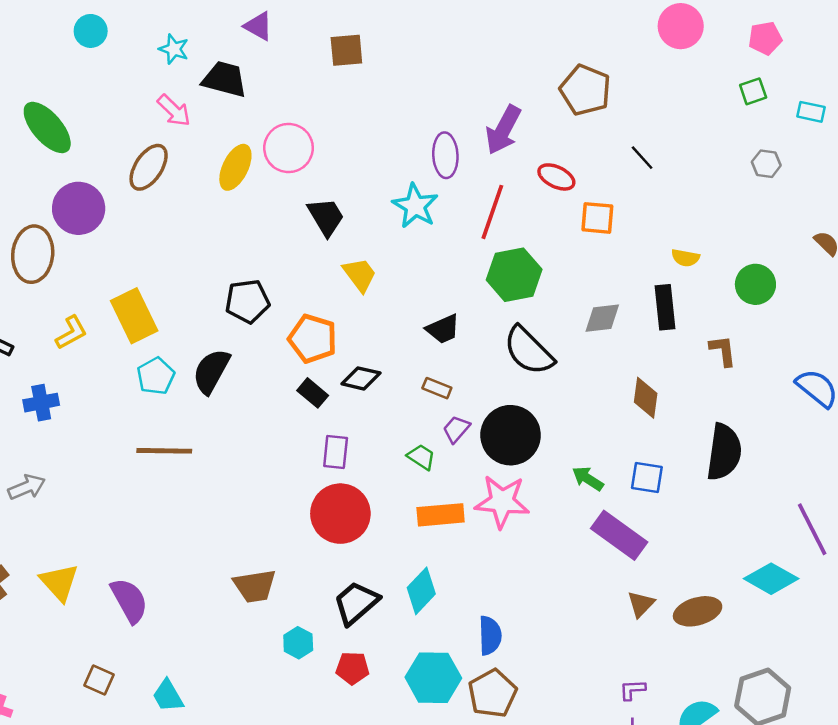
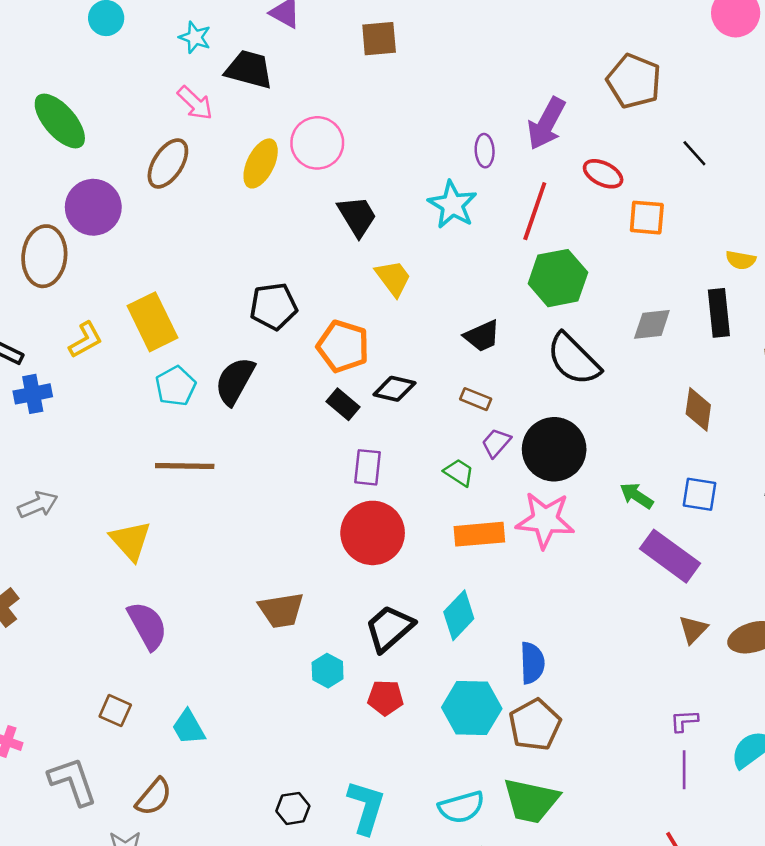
purple ellipse: (445, 155) -> (485, 151), size x0.7
blue cross: (41, 403) -> (33, 394), moved
yellow triangle: (59, 582) -> (131, 541), moved

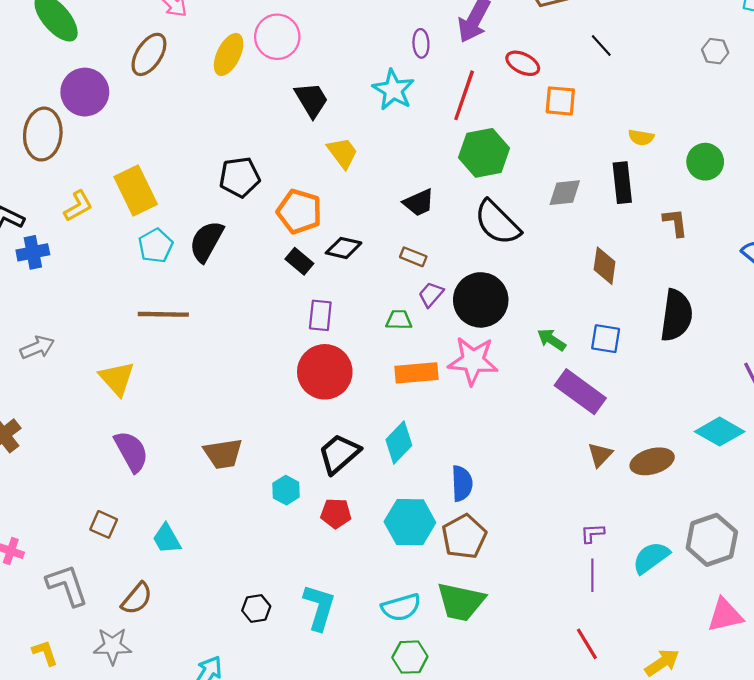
green trapezoid: (459, 472) -> (399, 320), turned -32
brown trapezoid: (281, 610) -> (223, 454), moved

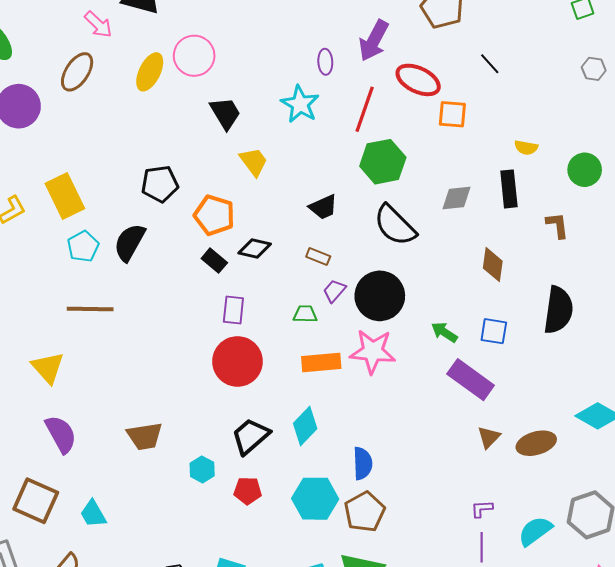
red ellipse: (523, 63) -> (418, 80), size x1.4
brown square: (104, 524) -> (36, 501), size x1.8

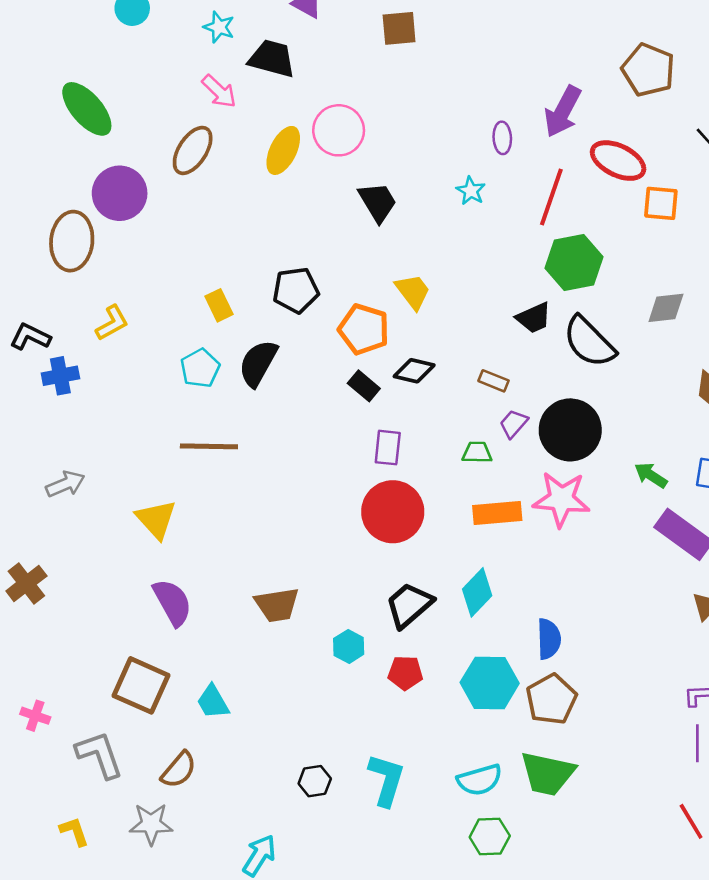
cyan star: (300, 104) -> (471, 191), size x0.6
yellow trapezoid: (254, 162) -> (413, 291), moved
yellow rectangle: (65, 196) -> (219, 305), moved, size x0.6
black trapezoid: (323, 207) -> (534, 318), moved

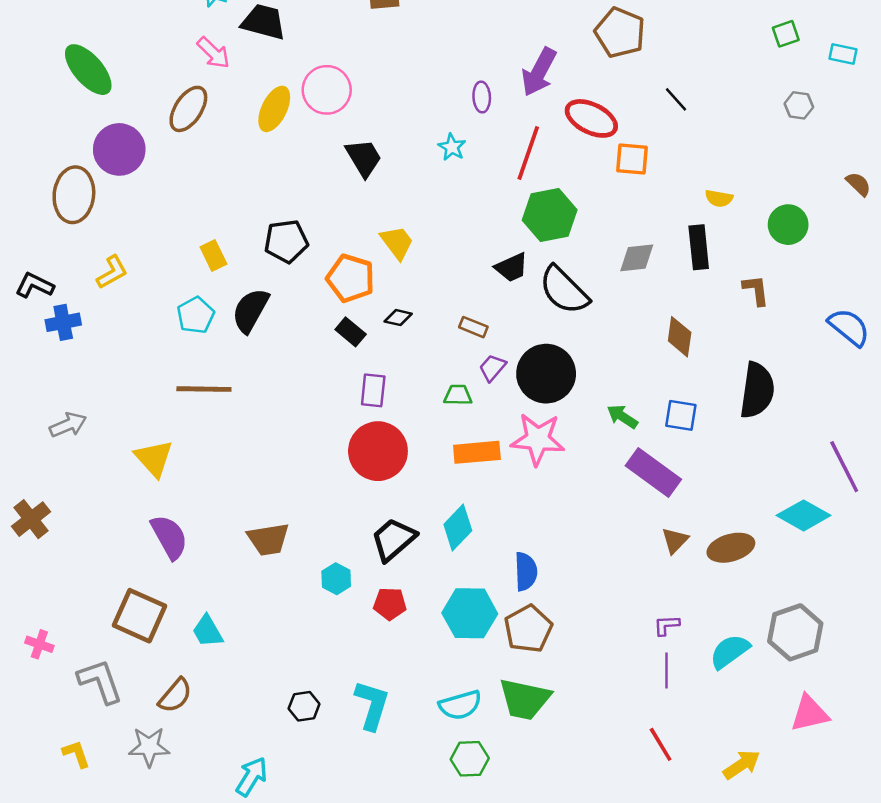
black diamond: (414, 371) -> (398, 318), size x0.7

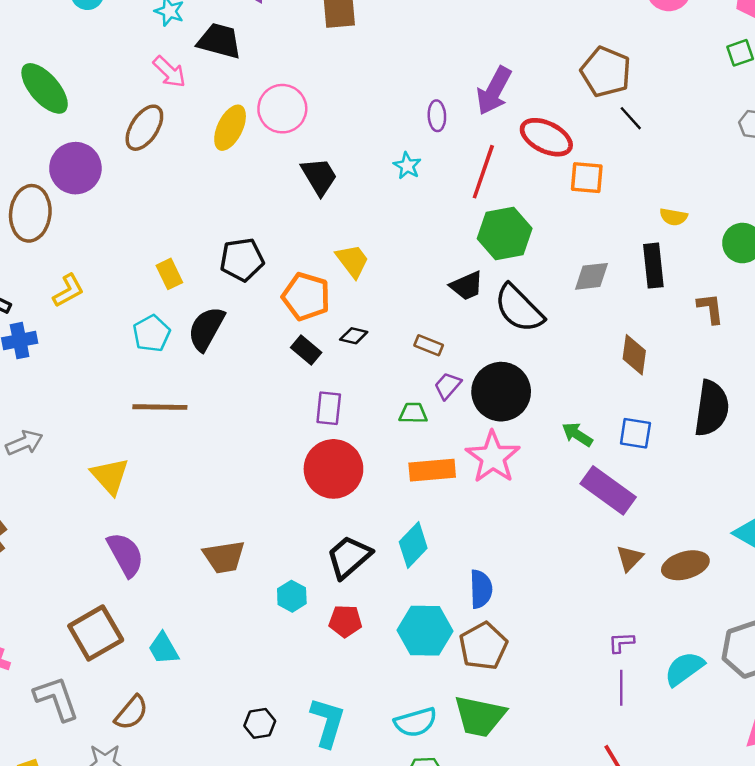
brown pentagon: (620, 33) -> (606, 72), moved
pink star: (538, 439) -> (493, 457), turned 30
brown square: (140, 616) -> (96, 633), turned 36

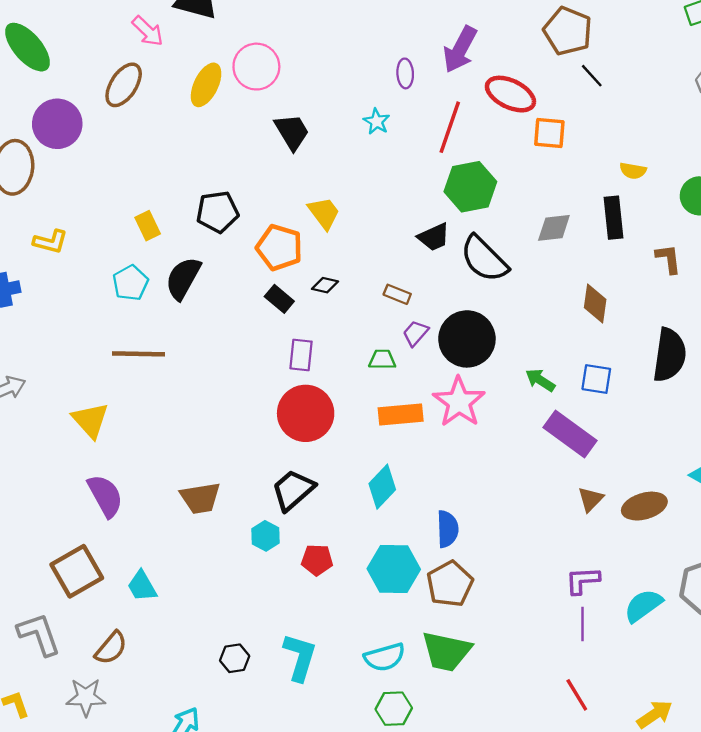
yellow L-shape: (68, 291) -> (50, 242), turned 44
black trapezoid: (349, 557) -> (293, 490), moved
purple L-shape: (621, 643) -> (583, 580), size x1.4

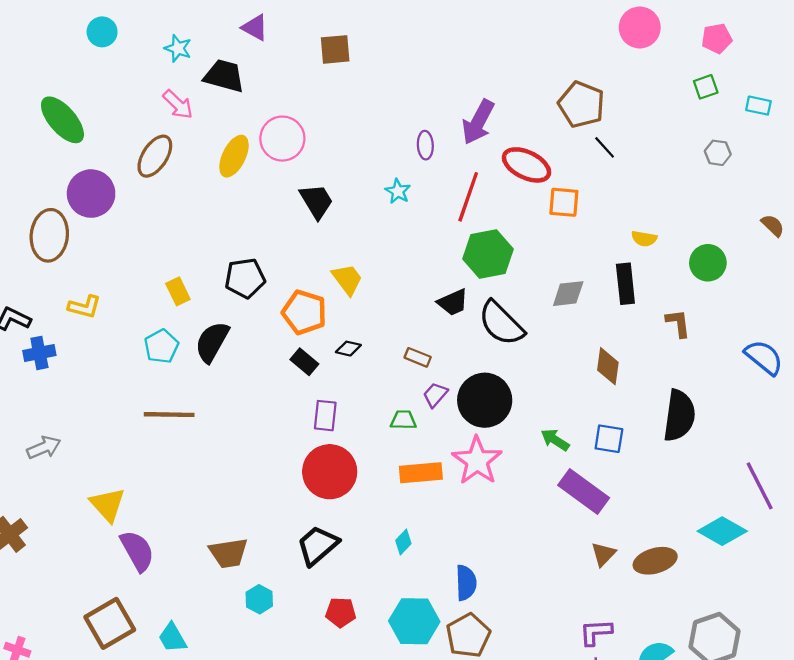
yellow triangle: (90, 420) -> (108, 505), moved
cyan diamond: (382, 487) -> (403, 542), size x0.6
cyan hexagon: (266, 536) -> (259, 599), moved

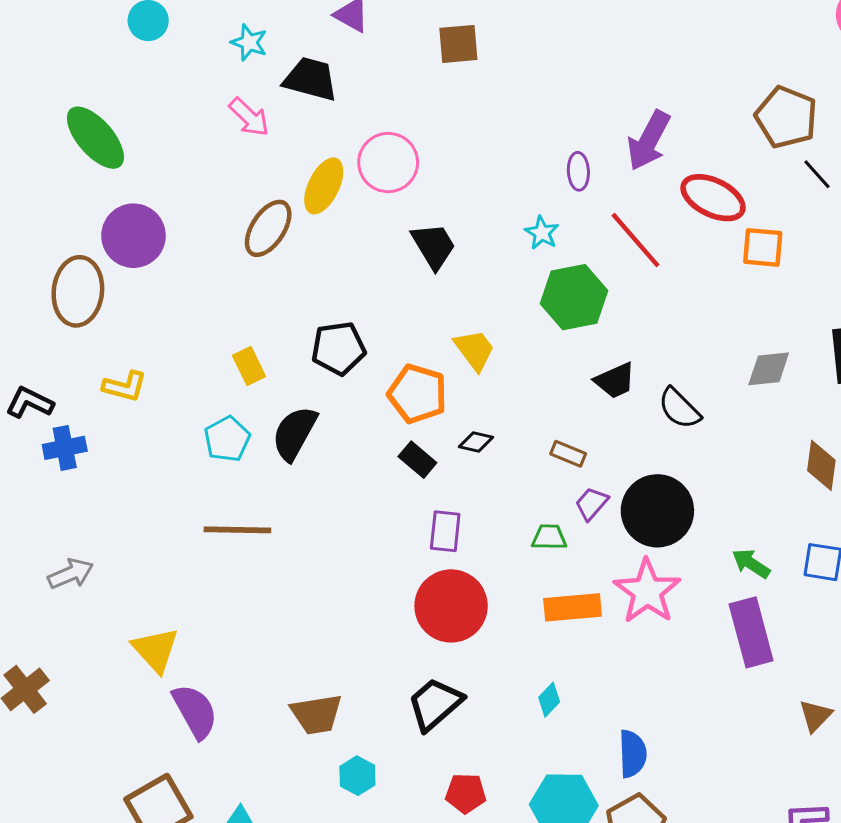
brown ellipse: (155, 156) -> (268, 228), moved
red line: (468, 197) -> (635, 240), turned -60
green hexagon: (488, 254) -> (574, 297), moved
black semicircle: (501, 323) -> (679, 408), size x0.7
purple rectangle: (584, 491) -> (751, 632), moved, turned 39

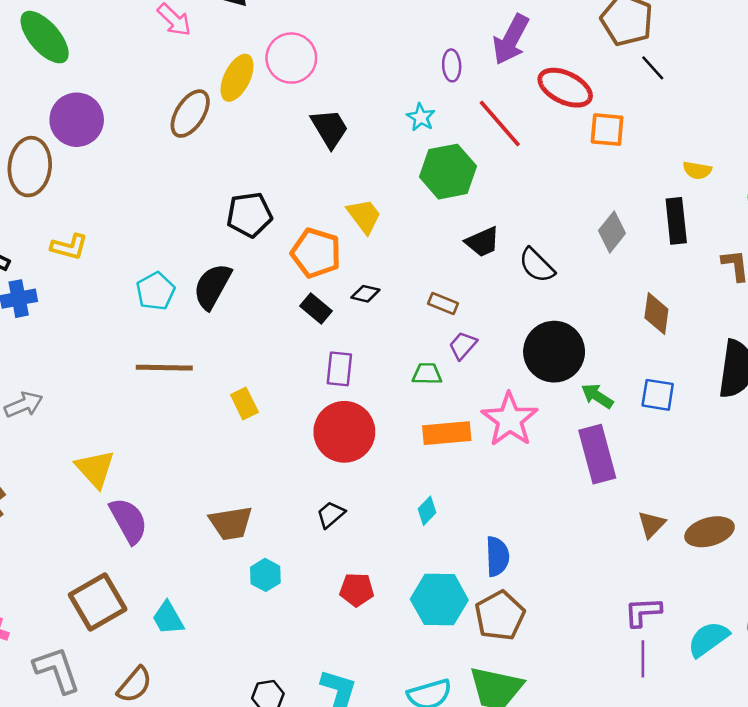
yellow rectangle: (249, 366) -> (244, 403), moved
gray diamond: (769, 369) -> (612, 232), turned -45
black circle: (657, 511) -> (554, 352), moved
black trapezoid: (435, 704) -> (331, 514), size x0.6

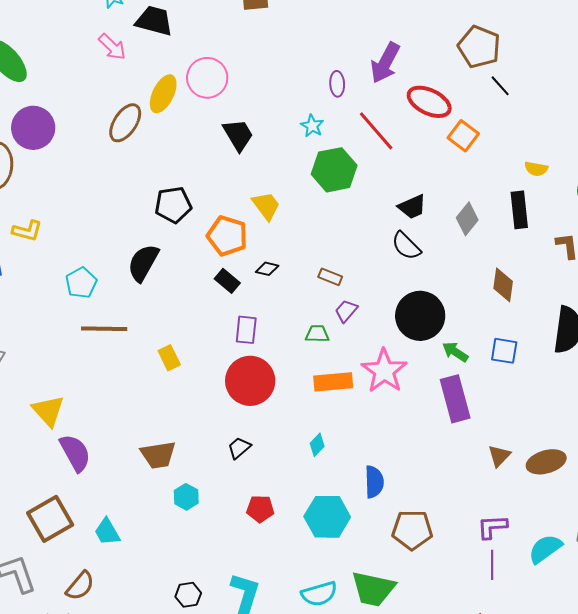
orange square: (607, 130) -> (463, 136), turned 32
black trapezoid: (483, 242) -> (412, 207), moved
cyan pentagon: (156, 291) -> (81, 283), moved
brown pentagon: (500, 616) -> (412, 530), moved, turned 30

